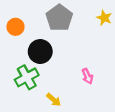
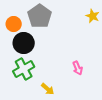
gray pentagon: (59, 18) -> (40, 16), moved
black circle: (40, 52) -> (24, 43), moved

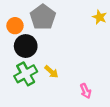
pink arrow: (78, 68) -> (86, 91), moved
yellow arrow: (48, 89) -> (51, 72), moved

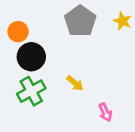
gray pentagon: (43, 17) -> (80, 21), moved
yellow arrow: (51, 72) -> (75, 83), moved

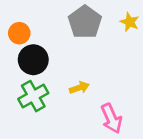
yellow arrow: (75, 83) -> (79, 88), turned -60
pink arrow: (105, 112) -> (111, 118), size x1.5

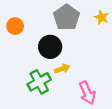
black circle: (33, 60) -> (50, 47), moved
green cross: (33, 96) -> (39, 82), moved

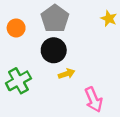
gray pentagon: (67, 17) -> (55, 19), moved
green cross: (39, 82) -> (18, 81), moved

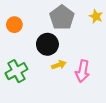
gray pentagon: (55, 19) -> (62, 17), moved
pink arrow: (94, 100) -> (83, 71), moved, turned 35

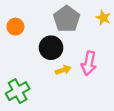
green cross: (16, 71) -> (18, 91), moved
pink arrow: (83, 71) -> (89, 63), moved

